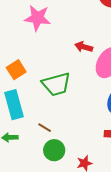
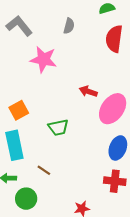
green trapezoid: (56, 84) -> (58, 127), size x0.7
green circle: (54, 150) -> (26, 199), moved

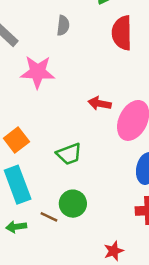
brown line: (44, 170) -> (49, 217), moved
green circle: (26, 199) -> (73, 204), moved

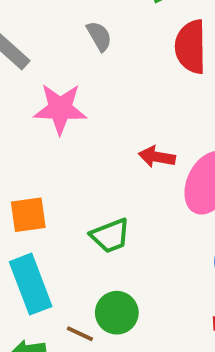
gray semicircle: (63, 25) -> (99, 36), turned -36
orange square: (16, 140) -> (28, 215), turned 30

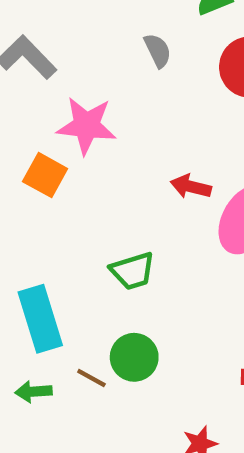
gray semicircle: (99, 36) -> (158, 51), moved
orange square: (28, 215) -> (45, 175), moved, turned 33

